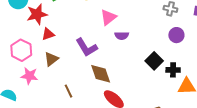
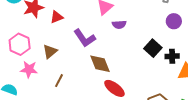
red triangle: (48, 34) -> (57, 17), moved
brown line: (69, 91) -> (59, 81), moved, turned 56

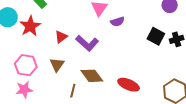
red triangle: (57, 17) -> (61, 37), moved
brown diamond: (100, 64) -> (92, 76), moved
pink star: (29, 69) -> (24, 90), moved

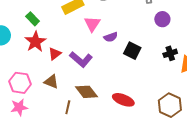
red star: (30, 26) -> (35, 42), moved
black square: (156, 36) -> (132, 51), moved
brown triangle: (57, 65) -> (51, 82), turned -42

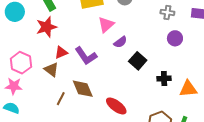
purple semicircle: (111, 37) -> (120, 42), turned -32
black cross: (170, 53) -> (164, 78), moved
red triangle: (55, 54) -> (61, 52), moved

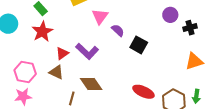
purple semicircle: (120, 42) -> (118, 30), turned -88
black cross: (164, 78) -> (190, 28), moved
red ellipse: (116, 106) -> (143, 92), moved

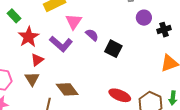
red star: (42, 32) -> (28, 37), moved
purple L-shape: (87, 51) -> (61, 44), moved
brown triangle: (56, 72) -> (32, 79), turned 35

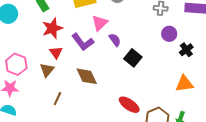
black cross: (164, 30) -> (186, 50), turned -32
red triangle: (37, 60) -> (56, 53), turned -40
brown diamond: (67, 89) -> (87, 76), moved

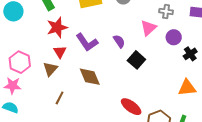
pink triangle: (100, 23) -> (148, 28), moved

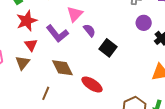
pink triangle: (148, 28) -> (75, 14), moved
brown line: (60, 98) -> (46, 93), moved
red ellipse: (131, 107) -> (92, 84), moved

